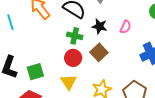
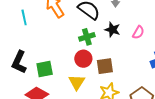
green cross: (75, 36) -> (87, 37), turned -35
brown square: (99, 52) -> (105, 66), moved, turned 30

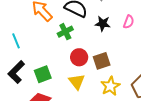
cyan line: (24, 17) -> (16, 41), moved
green cross: (87, 37) -> (65, 32), moved
black L-shape: (19, 62) -> (16, 72), turned 30

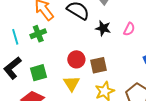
green cross: (65, 32) -> (38, 34), moved

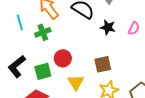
cyan line: (15, 37) -> (20, 22), moved
red circle: (76, 59) -> (63, 58), moved

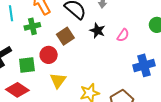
brown square: (103, 64) -> (65, 36), moved, turned -30

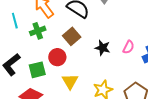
black star: (97, 31) -> (102, 48), moved
pink semicircle: (123, 35) -> (128, 47), moved

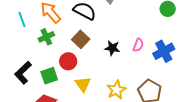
cyan line: (15, 21) -> (22, 20), moved

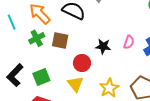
brown square: (81, 39) -> (60, 40), moved, turned -30
red circle: (68, 61) -> (82, 63), moved

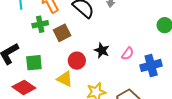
brown square: (60, 40) -> (62, 33), turned 36
yellow triangle: (75, 84) -> (65, 79), turned -42

